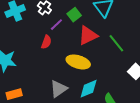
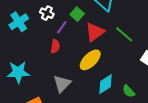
yellow ellipse: (78, 62) -> (90, 60), turned -50
gray triangle: (59, 89) -> (62, 84), moved

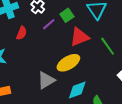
red semicircle: (55, 46) -> (22, 33), moved
gray triangle: (62, 84) -> (46, 80), moved

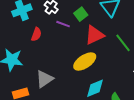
purple line: (49, 24) -> (63, 24), turned 64
gray triangle: (46, 80) -> (45, 79), moved

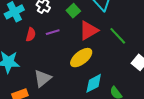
purple line: (63, 24) -> (53, 32), moved, turned -32

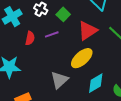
green square: (73, 11) -> (63, 14), moved
gray triangle: (43, 78) -> (59, 80), moved

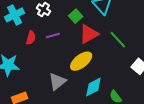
green square: (63, 14) -> (76, 16), moved

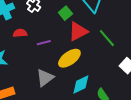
purple line: (53, 35) -> (44, 43), moved
red semicircle: (31, 38) -> (20, 33), turned -112

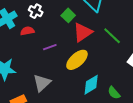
red semicircle: (20, 33) -> (27, 31), moved
gray triangle: (45, 78) -> (42, 83), moved

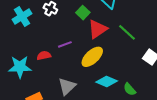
red semicircle: (27, 31) -> (44, 56), moved
gray triangle: (42, 83) -> (67, 86), moved
cyan diamond: (91, 85) -> (107, 82), turned 55

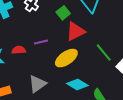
green line: (127, 32) -> (104, 53), moved

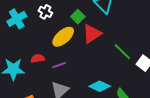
purple line: (41, 42) -> (59, 65), moved
yellow ellipse: (66, 58) -> (63, 37), moved

